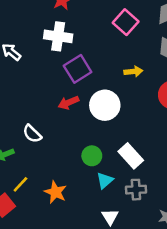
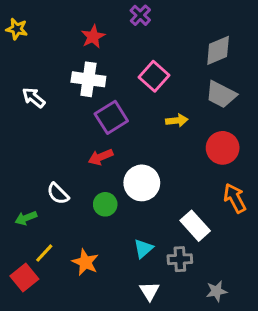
pink square: (126, 22) -> (154, 76), moved
white circle: (105, 105) -> (142, 183), moved
green circle: (92, 156) -> (105, 204), moved
white rectangle: (131, 156) -> (195, 226), moved

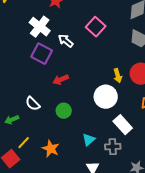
white cross: (88, 79) -> (40, 27), moved, turned 30
white arrow: (34, 98) -> (66, 41), moved
purple square: (111, 117) -> (42, 54), moved, turned -30
yellow arrow: (177, 120) -> (118, 76), moved, turned 80
white circle: (142, 183) -> (106, 97), moved

